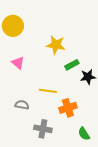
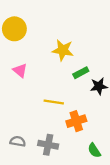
gray semicircle: (22, 105) -> (18, 141), moved

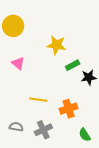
yellow line: (54, 102) -> (38, 100), moved
gray cross: (48, 145) -> (43, 130), turned -36

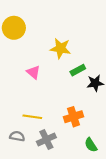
pink triangle: (18, 63) -> (33, 72), moved
yellow line: (38, 100) -> (32, 117), moved

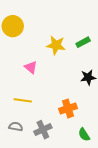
green rectangle: (78, 70) -> (83, 42), moved
yellow line: (32, 117) -> (23, 100), moved

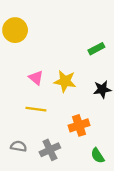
yellow star: (56, 45) -> (65, 81), moved
yellow line: (23, 100) -> (36, 109), moved

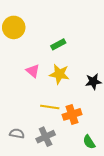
green rectangle: (96, 49) -> (58, 44), moved
yellow line: (36, 109) -> (50, 107), moved

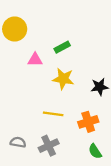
pink triangle: (33, 71) -> (35, 60), moved, turned -40
orange cross: (72, 114) -> (88, 122), moved

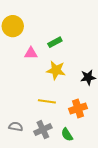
green semicircle: (95, 151) -> (67, 135), moved

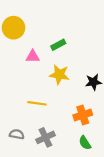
yellow line: (47, 101) -> (37, 103), moved
green semicircle: (67, 135) -> (85, 143), moved

